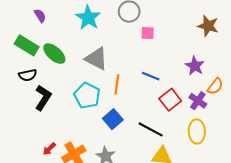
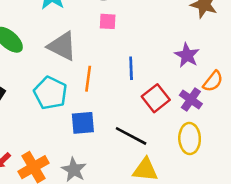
pink square: (148, 33) -> (108, 21), moved
blue line: (151, 76) -> (131, 68), turned 66
blue square: (113, 119) -> (83, 123), turned 36

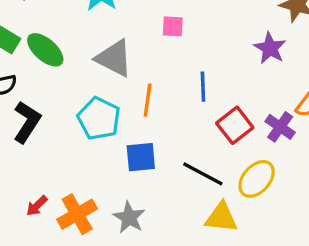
purple star: (187, 55) -> (270, 48), moved
yellow ellipse: (190, 139) -> (257, 179), moved, turned 44

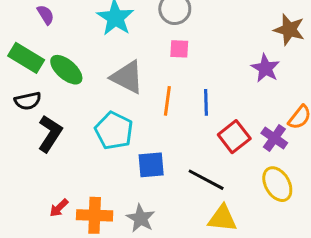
orange line: (148, 100) -> (167, 101), moved
yellow ellipse: (257, 179) -> (277, 184), moved, turned -72
orange cross: (77, 214) -> (95, 215), turned 32

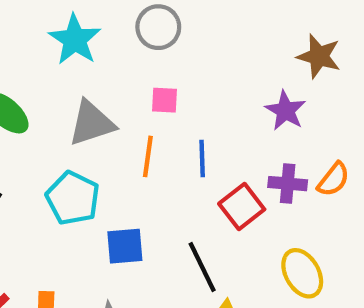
pink square: (179, 49) -> (165, 100), moved
gray triangle: (127, 77) -> (92, 123), turned -45
purple cross: (274, 138) -> (288, 184), moved, turned -30
black line: (206, 180) -> (202, 267), turned 36

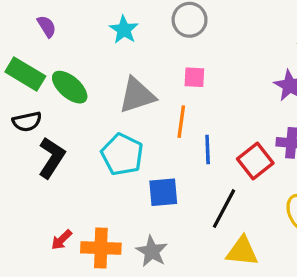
cyan star: (75, 40) -> (124, 30), size x0.7
blue line: (202, 159) -> (208, 150), moved
black line: (202, 267) -> (224, 209), turned 54

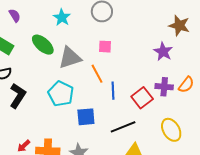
green ellipse: (70, 87) -> (43, 45), moved
orange line: (181, 122) -> (97, 74), turned -36
black line: (224, 209) -> (123, 127), turned 40

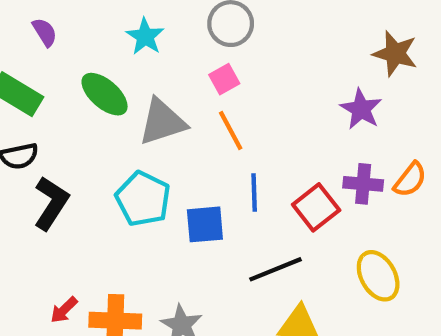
pink square: (105, 47) -> (224, 79), moved, turned -32
orange line: (97, 74) -> (231, 130), moved
blue square: (86, 117) -> (205, 224), moved

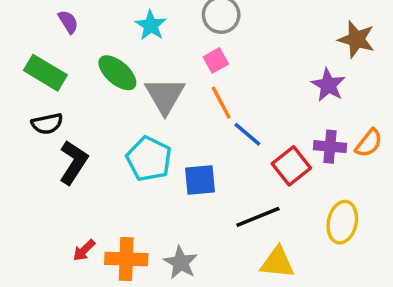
gray triangle: (162, 122) -> (165, 96), turned -42
blue line: (254, 192) -> (247, 134), moved, turned -48
yellow ellipse: (378, 276) -> (342, 222), turned 42

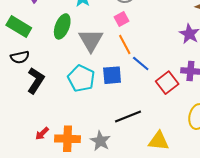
green ellipse: (117, 73) -> (62, 26), turned 70
blue square: (200, 180) -> (112, 75), moved
black line: (258, 217) -> (128, 117), moved

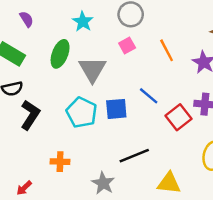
orange line: (125, 44) -> (167, 50), moved
red arrow: (42, 133) -> (24, 188), moved
orange cross: (68, 139) -> (60, 162), moved, size x0.7

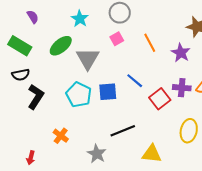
green ellipse: (60, 54) -> (61, 46), turned 30
orange cross: (60, 162) -> (61, 136), turned 35
red arrow: (24, 188) -> (31, 158), turned -32

